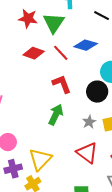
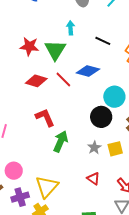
red L-shape: (62, 84) -> (45, 117), moved
red triangle: (87, 153) -> (93, 179), size x0.6

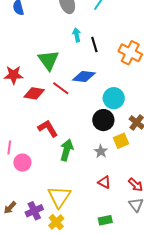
cyan arrow: (71, 28) -> (77, 35), moved
black line: (103, 41) -> (94, 45), turned 56
red star: (29, 46) -> (14, 75), moved
yellow square: (115, 149) -> (121, 141), moved
pink circle: (14, 171) -> (22, 163), moved

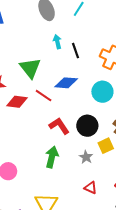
cyan circle: (114, 98) -> (102, 92), moved
red L-shape: (48, 128) -> (59, 126), moved

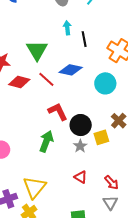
black circle: (87, 126) -> (81, 125), moved

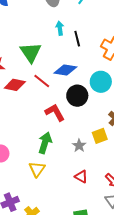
black circle: (81, 125) -> (77, 96), moved
yellow triangle: (34, 187) -> (37, 169), moved, size x0.7

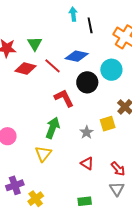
green triangle: (31, 52) -> (35, 44), moved, size x0.7

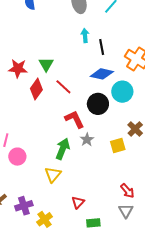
blue diamond: (77, 56) -> (102, 74), moved
red diamond: (25, 68) -> (36, 89), turned -70
gray star: (87, 132) -> (87, 140), moved
red triangle: (87, 163) -> (78, 202), moved, turned 40

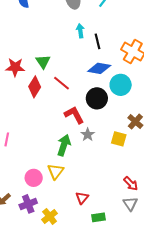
yellow square: (118, 145) -> (119, 139), turned 35
pink circle: (17, 157) -> (34, 178), moved

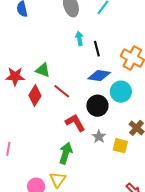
green triangle: (43, 62) -> (43, 70), turned -35
gray star: (88, 135) -> (99, 137), moved

